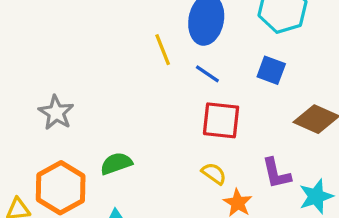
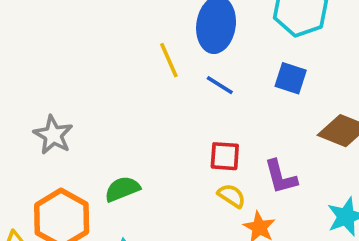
red square: (221, 120) -> (225, 156), moved, size x0.7
purple L-shape: (276, 173) -> (281, 177), moved

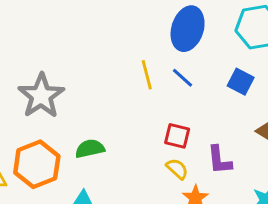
yellow line: (169, 60) -> (147, 75), moved
gray star: (53, 135) -> (41, 96), size x1.4

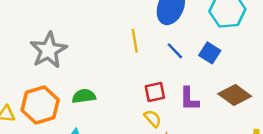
blue line: (182, 78) -> (175, 51), moved
red square: (177, 136) -> (155, 92), turned -30
purple L-shape: (219, 160) -> (189, 99), moved

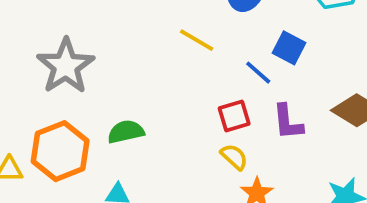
yellow line: (135, 41) -> (197, 40), turned -45
blue line: (175, 51) -> (258, 73), moved
blue square: (210, 53) -> (289, 48), moved

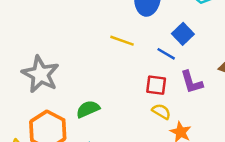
blue square: (289, 48) -> (183, 34), turned 30
red square: (234, 116) -> (156, 85), turned 35

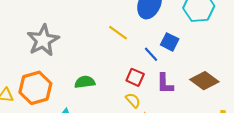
blue square: (183, 34) -> (170, 42), turned -36
green semicircle: (88, 109) -> (85, 82), moved

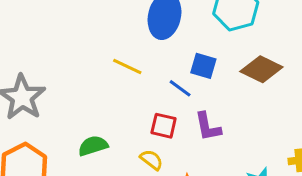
brown diamond: (204, 81) -> (261, 69), moved
yellow semicircle: (133, 100) -> (151, 160), moved

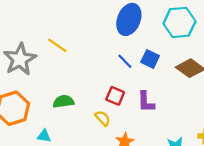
yellow line: (127, 66) -> (57, 45), moved
blue line: (180, 88) -> (125, 61), moved

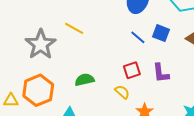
red square: (115, 96) -> (132, 70), turned -36

